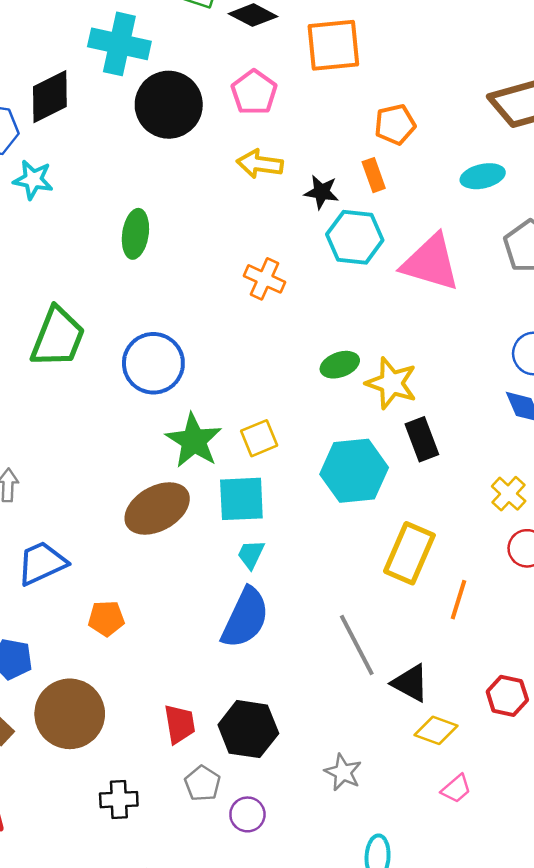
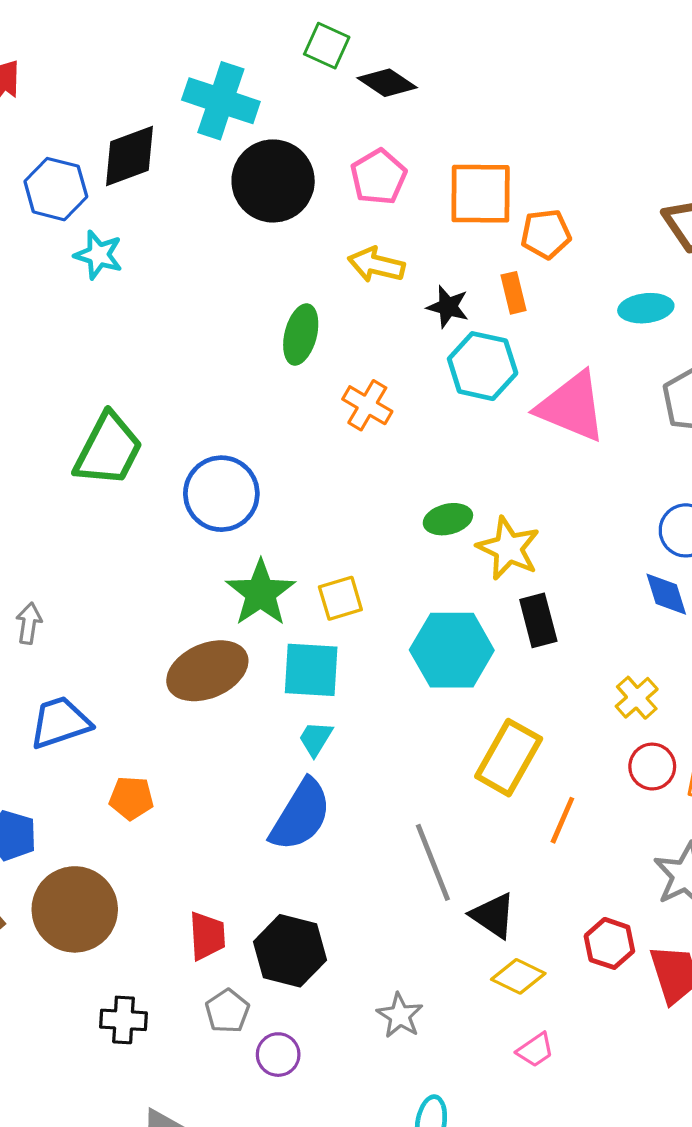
orange square: (333, 45) -> (481, 194), moved
green ellipse: (135, 234) -> (301, 334), moved

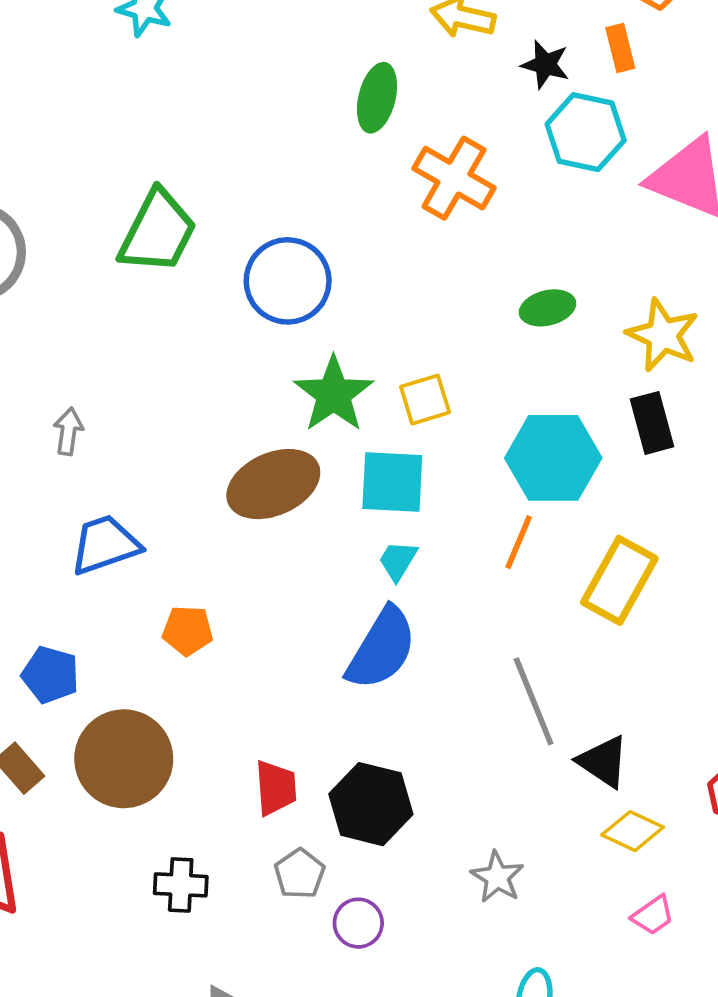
orange cross: (367, 405) -> (454, 178), size x1.4
yellow star: (508, 548) -> (663, 335), moved
orange line: (562, 820) -> (519, 542), moved

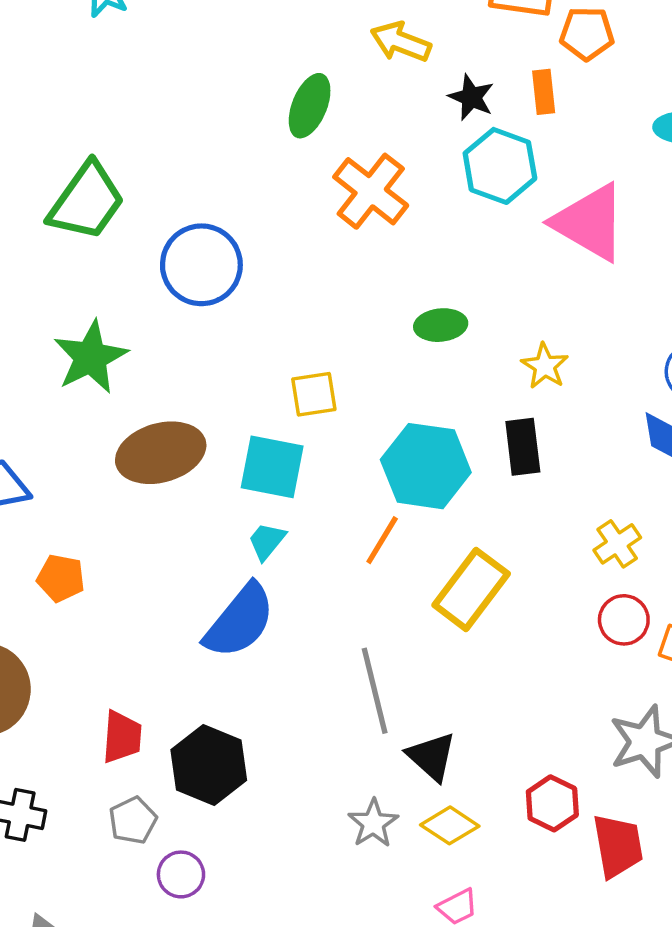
yellow star: (663, 335) -> (545, 366), size x0.7
green star: (334, 394) -> (91, 357), moved
gray star: (497, 877) -> (373, 823), moved

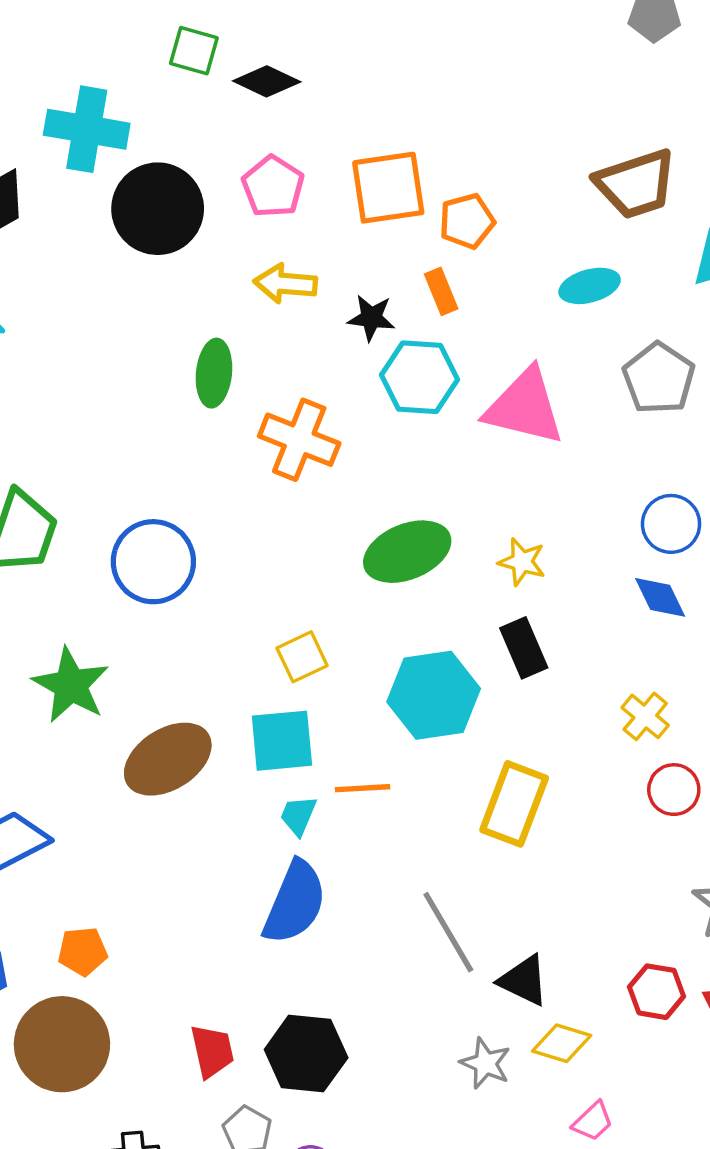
green ellipse: (441, 325) -> (407, 552), size x1.6
orange line: (382, 540) -> (363, 788), moved, turned 72
orange pentagon: (61, 578) -> (83, 951), moved

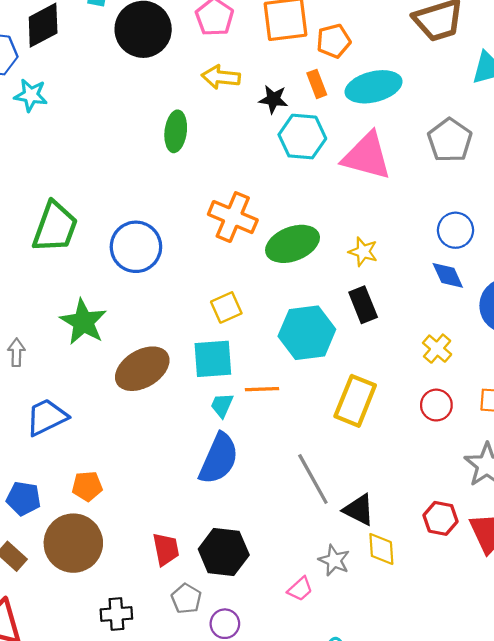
cyan ellipse: (590, 286) -> (374, 87), moved, size x1.5
orange cross: (299, 440) -> (233, 217), moved
red circle: (674, 790) -> (436, 405), moved
yellow diamond: (562, 1043) -> (381, 549), turned 68
pink trapezoid: (593, 1121) -> (300, 589), moved

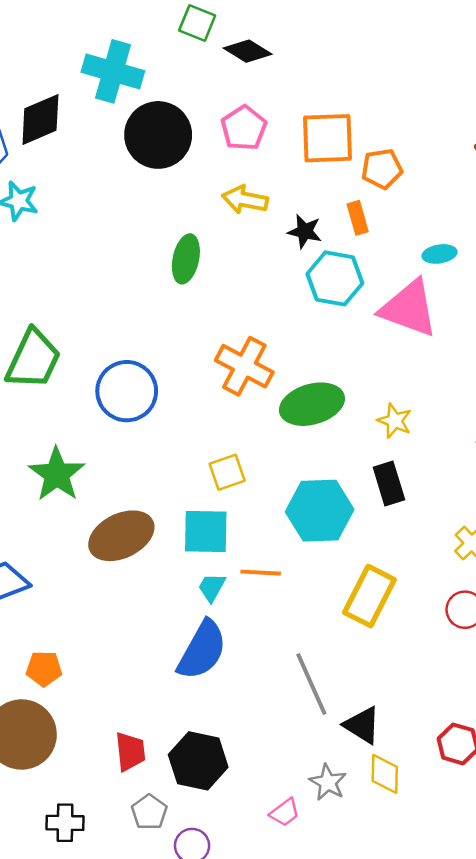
cyan ellipse: (374, 87) -> (439, 254), moved, size x0.5

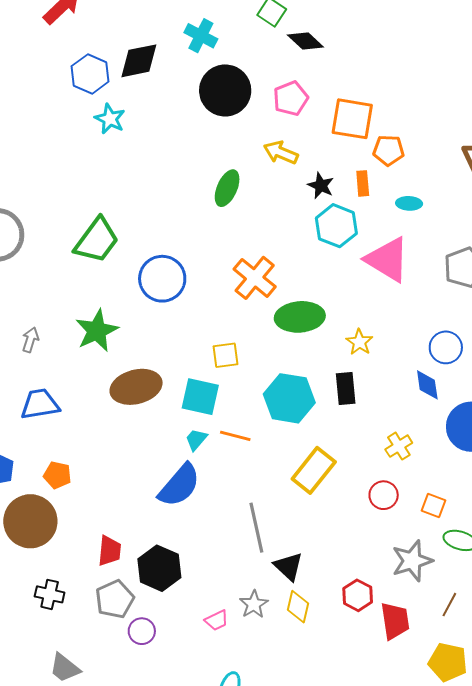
cyan cross: (113, 71) -> (201, 36), size x0.7
cyan ellipse: (439, 254) -> (409, 203), moved
gray pentagon: (149, 812) -> (115, 599), size x1.4

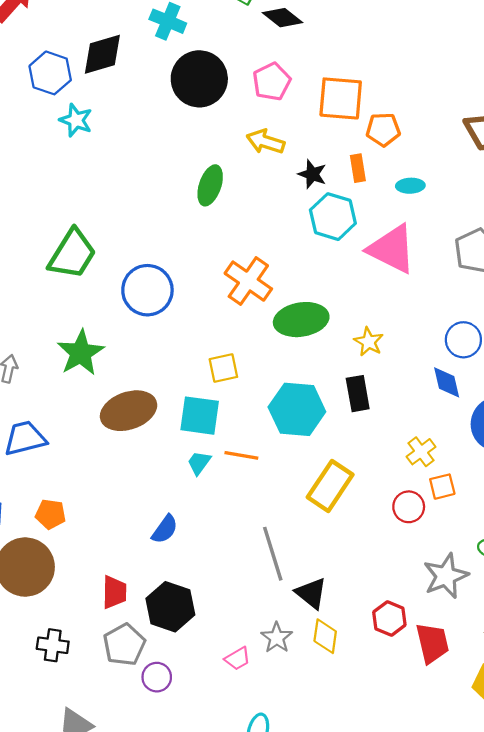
blue semicircle: (179, 485) -> (165, 529), moved, size x0.6
orange square: (434, 506) -> (442, 487), moved, turned -30

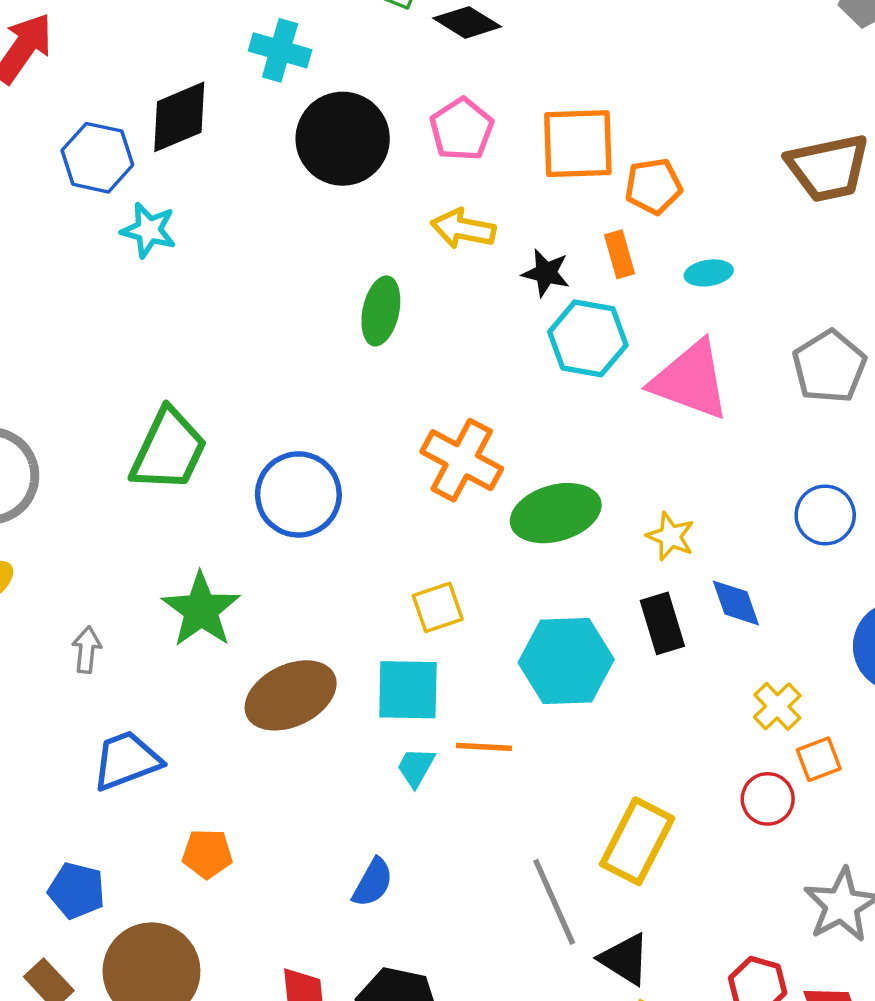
blue diamond: (447, 382) -> (736, 603), moved
yellow rectangle: (330, 486) -> (637, 841), moved
orange pentagon: (51, 514) -> (207, 854), moved

